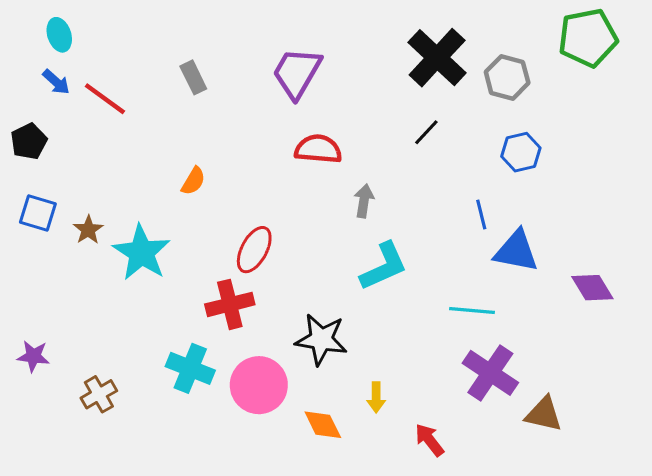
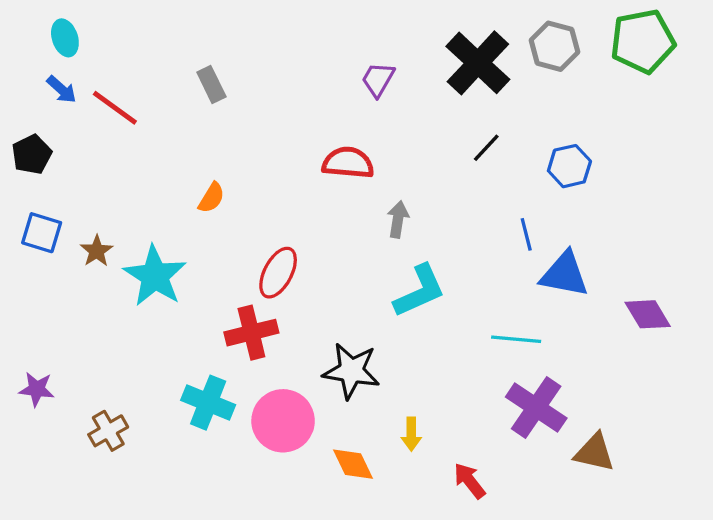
purple trapezoid: (297, 73) -> (378, 79), moved, size x0.6
gray hexagon: (507, 77) -> (554, 46), moved
black line: (426, 132) -> (486, 148), moved

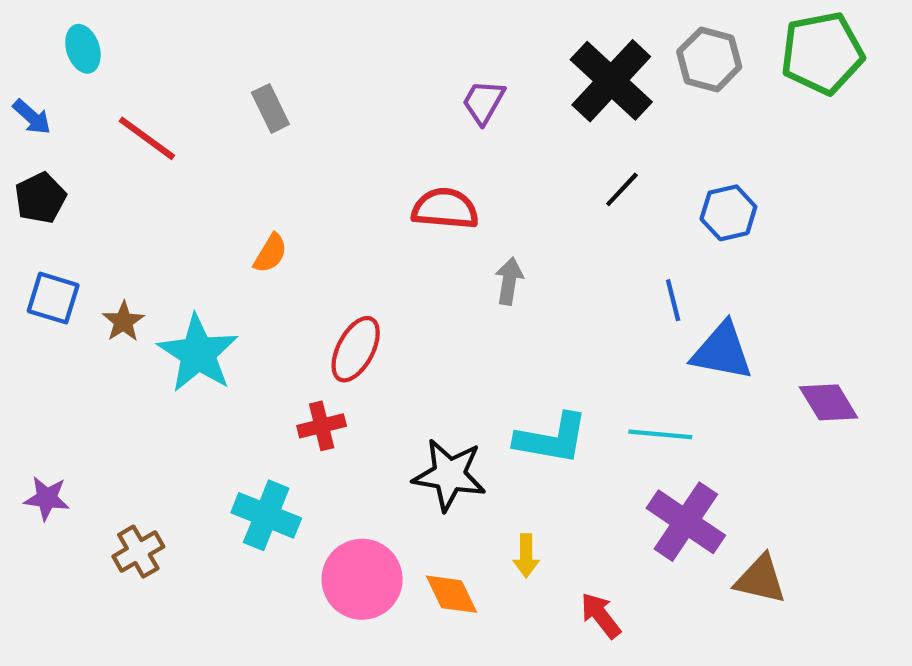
blue arrow: (62, 89) -> (32, 117), moved
cyan L-shape: (420, 291) -> (552, 439), moved, turned 34
red cross: (251, 333) -> (322, 426), size x0.7
pink circle: (283, 421) -> (362, 579), moved

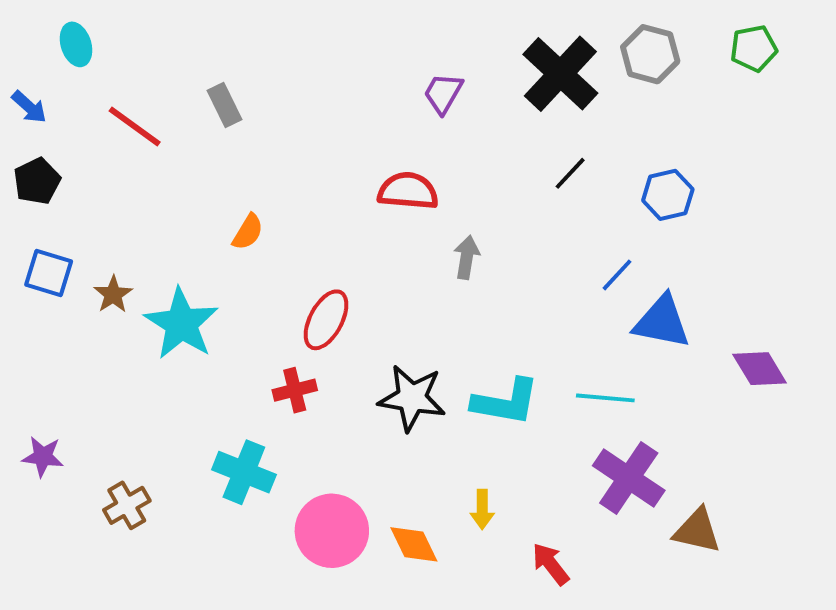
green pentagon: (822, 53) -> (754, 48), size x0.6
gray rectangle: (270, 108) -> (224, 105), moved
blue line: (673, 300) -> (617, 275), turned 57
black star: (449, 475) -> (412, 398), moved

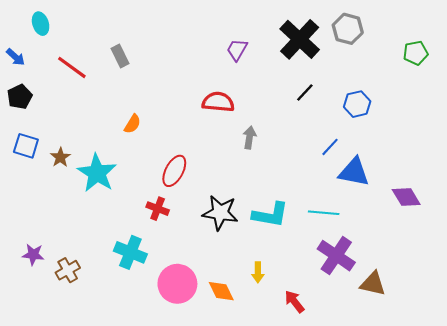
green pentagon: (754, 48) -> (416, 53), moved
red cross: (295, 390) -> (158, 209), turned 35
purple star: (43, 457) -> (33, 255), moved

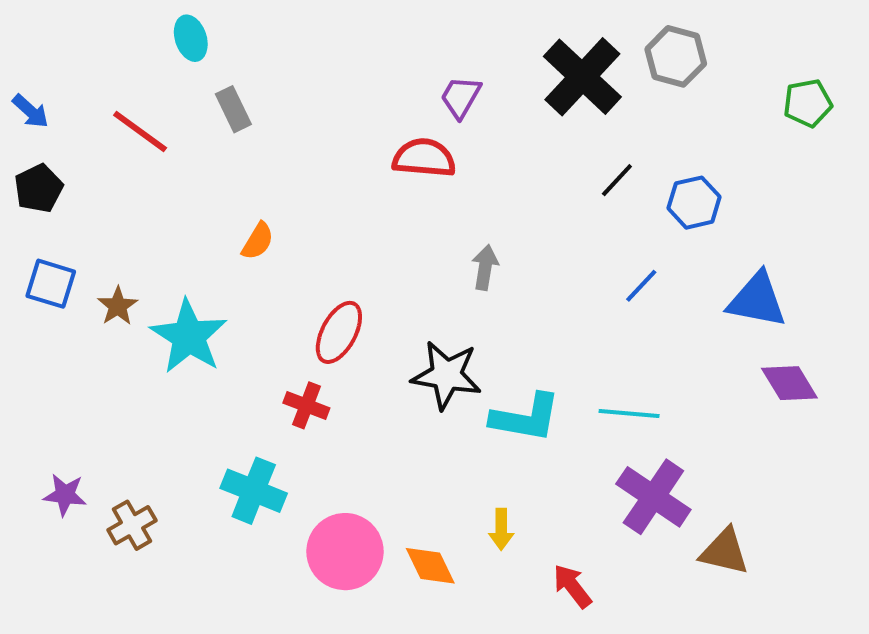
cyan ellipse: (41, 24) -> (191, 38), moved
black line: (305, 93) -> (617, 180), moved
red semicircle: (218, 102) -> (424, 158), moved
blue triangle: (354, 172) -> (757, 300), moved
black star: (220, 213) -> (446, 375), moved

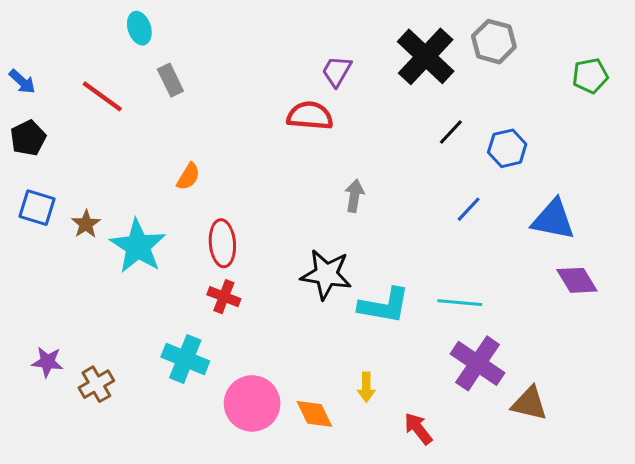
red ellipse: (339, 332) -> (222, 243), moved, turned -33

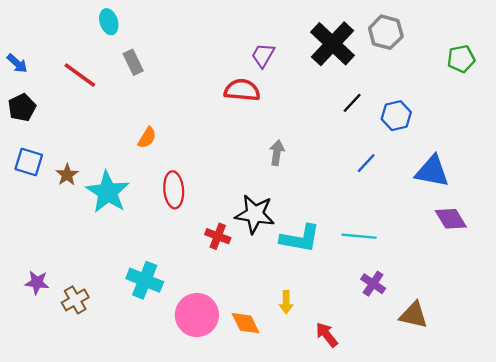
red cross: (224, 297) -> (218, 236), moved
purple cross: (478, 363) -> (373, 284), size x0.6

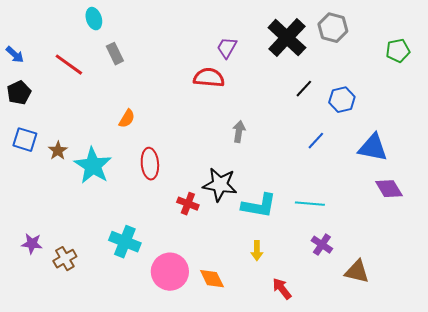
yellow arrow: (286, 302) -> (257, 251), moved

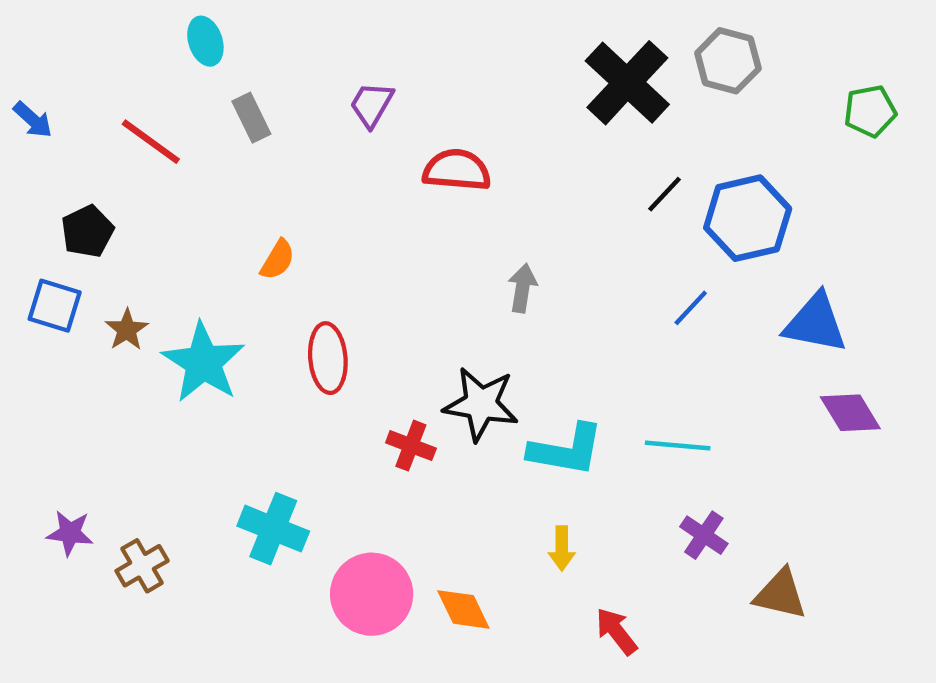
purple trapezoid: (227, 48) -> (372, 105), moved
black pentagon: (19, 93) -> (87, 231), moved
blue hexagon: (342, 100) -> (748, 218), size x1.5

